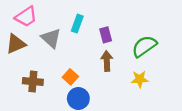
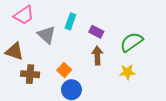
purple rectangle: (106, 35) -> (96, 32), turned -48
brown triangle: (16, 44) -> (15, 51), moved, turned 42

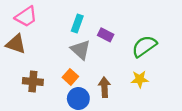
gray triangle: (47, 35) -> (81, 50), moved
brown triangle: (15, 51) -> (16, 44), moved
brown arrow: (97, 56) -> (104, 87), moved

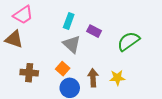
yellow star: (140, 79) -> (117, 78), moved

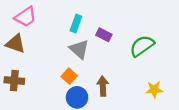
brown cross: (29, 73) -> (14, 81), moved
yellow star: (117, 78) -> (154, 90), moved

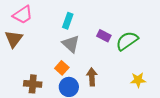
purple rectangle: (104, 35) -> (104, 36), moved
brown triangle: (15, 44) -> (14, 39), turned 48
brown cross: (14, 81) -> (33, 84), moved

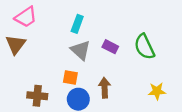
purple rectangle: (104, 36) -> (110, 47), moved
green semicircle: (127, 41) -> (144, 47), turned -80
orange square: (62, 68) -> (70, 77), turned -32

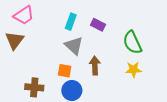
purple rectangle: (110, 47) -> (98, 25), moved
brown arrow: (105, 88) -> (95, 65), moved
yellow star: (157, 91) -> (133, 70), moved

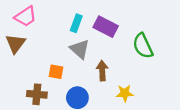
purple rectangle: (98, 25) -> (106, 27), size x1.5
yellow star: (133, 70) -> (125, 93), moved
orange square: (65, 71) -> (56, 72), moved

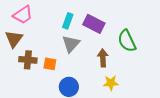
gray triangle: (80, 49) -> (71, 44), turned 30
brown arrow: (102, 71) -> (103, 58), moved
brown cross: (37, 94) -> (28, 60), moved

